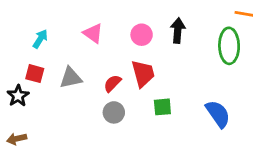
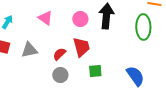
black arrow: (178, 31) -> (106, 16), size x1.4

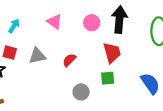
red trapezoid: (81, 47) -> (112, 53), moved
gray circle: (60, 75) -> (81, 92), moved

